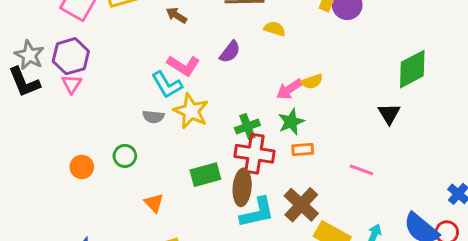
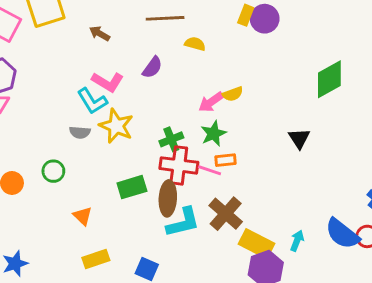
black triangle: (389, 114) -> (299, 138), moved
pink line: (361, 170) -> (210, 170), moved

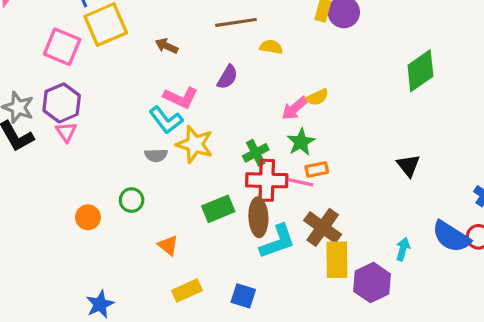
black triangle: (299, 138) -> (408, 165), moved
yellow rectangle: (257, 244) -> (337, 260), moved, turned 68

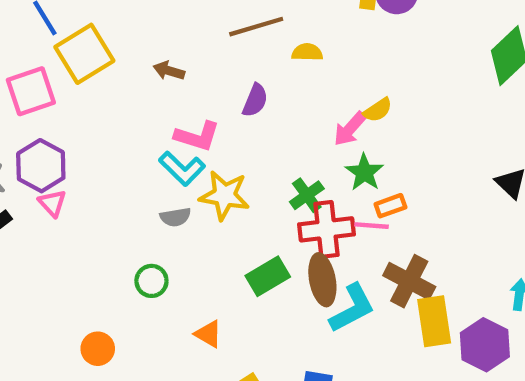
pink square: (62, 47) -> (31, 91), turned -33
orange circle: (88, 217) -> (98, 349), moved

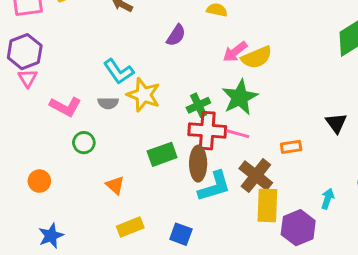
yellow semicircle: (378, 110) -> (257, 57), size x1.5
pink arrow: (350, 129) -> (235, 52), moved
pink L-shape: (197, 136) -> (65, 107), moved
green star: (364, 172) -> (240, 97), size x1.4
orange rectangle: (390, 206) -> (291, 147), moved

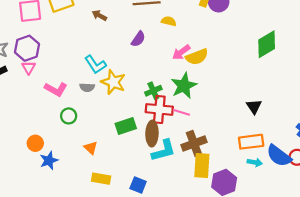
orange rectangle: (291, 147) -> (251, 142), moved, size x1.6
brown cross: (256, 176) -> (194, 143), turned 30
cyan arrow: (328, 199) -> (255, 162), moved, turned 80
yellow rectangle: (130, 227) -> (101, 179), turned 30
blue star: (51, 236) -> (49, 160), moved

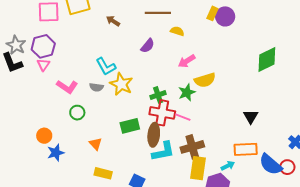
yellow semicircle: (197, 57) -> (205, 80), moved
green star: (184, 86) -> (187, 92), size x0.7
cyan arrow: (255, 162) -> (228, 166), moved, turned -40

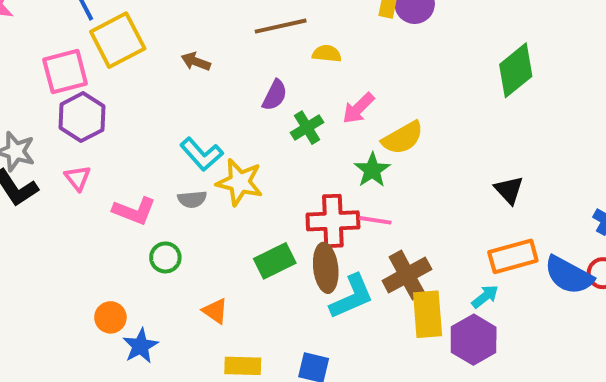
purple hexagon: (43, 46) -> (82, 117), moved
green cross: (158, 95) -> (307, 128), moved

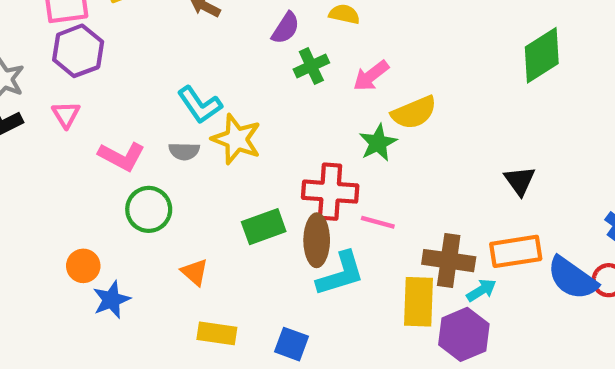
purple semicircle: (275, 95) -> (286, 28), moved
green cross: (307, 128) -> (311, 66), moved
pink line: (375, 220) -> (378, 222), moved
green circle: (165, 257) -> (149, 209), size x1.4
brown cross: (407, 275) -> (449, 261), moved, turned 30

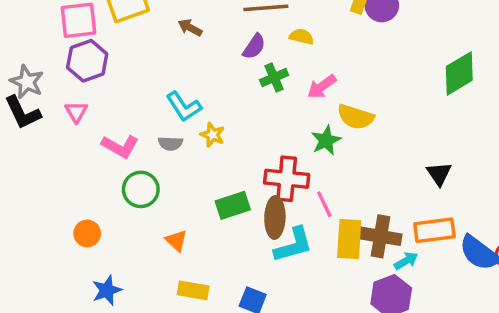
yellow semicircle: (414, 113) -> (356, 117), turned 39
yellow star: (236, 139) -> (213, 135), size x0.6
pink line: (378, 222) -> (324, 204), turned 48
blue star: (111, 300) -> (107, 290), moved
yellow rectangle: (418, 302) -> (349, 239), moved

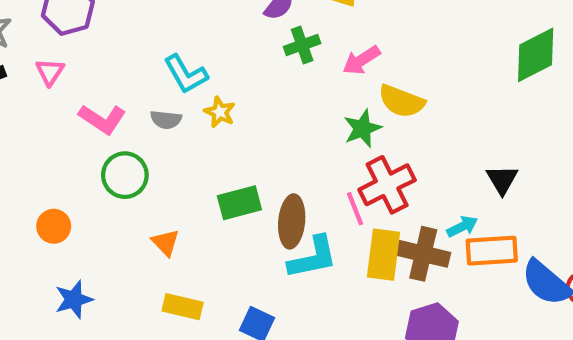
red cross: (287, 179) -> (387, 185), moved, turned -36
cyan arrow: (406, 261) -> (462, 227), moved

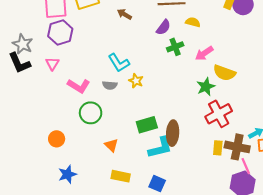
pink line: (355, 209) -> (246, 166), moved
yellow rectangle: (384, 255) -> (218, 148), size x0.6
cyan L-shape: (313, 257) -> (160, 148), moved

